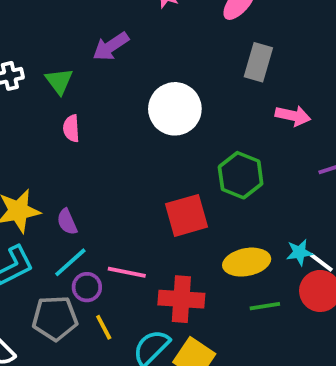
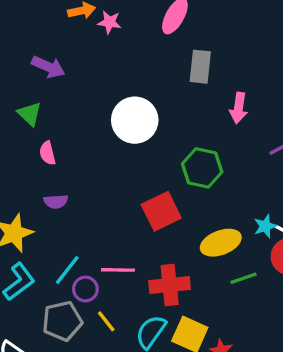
purple arrow: (111, 46) -> (48, 67), moved, turned -112
pink arrow: (293, 116) -> (239, 108), turned 96
purple semicircle: (67, 222) -> (56, 202), moved, turned -60

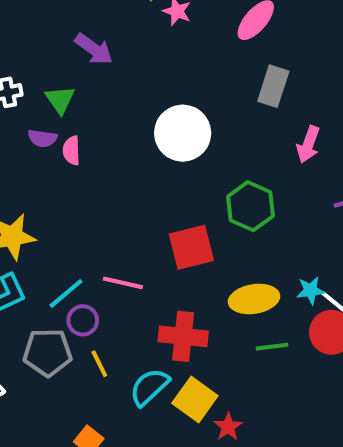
purple semicircle: (56, 202) -> (42, 138), moved
pink line: (118, 270) -> (123, 283), moved

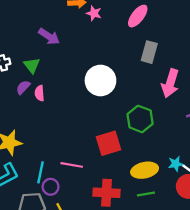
purple semicircle: (42, 138) -> (23, 87), turned 128
pink arrow: (308, 144) -> (170, 83), size x1.4
cyan line: (66, 293) -> (41, 172), turned -35
green line: (272, 347) -> (146, 194), moved

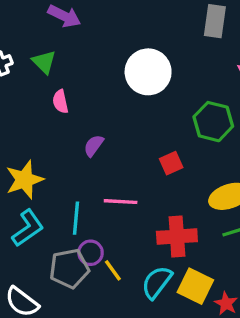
purple semicircle: (23, 87) -> (94, 146), moved
red square: (109, 143) -> (171, 163), size x0.6
purple circle: (51, 187) -> (91, 253), moved

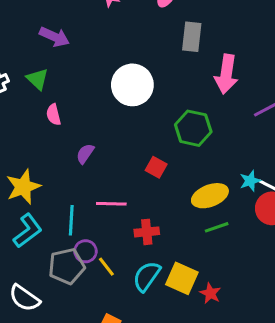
red square: (171, 163) -> (156, 167), turned -35
red cross: (177, 236) -> (147, 232), moved, size x0.7

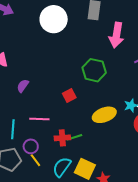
white circle: (132, 85) -> (54, 19), moved
red square: (156, 167) -> (69, 95), turned 32
green line: (217, 227) -> (74, 137), moved
purple circle: (85, 251) -> (31, 146), moved

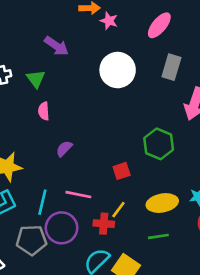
green line: (74, 137) -> (158, 236), moved
purple circle: (31, 146) -> (62, 228), size x1.6
yellow line: (35, 160) -> (118, 210), moved, turned 64

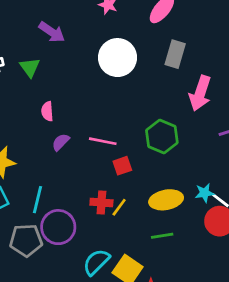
pink semicircle: (44, 111) -> (47, 111), moved
pink line: (78, 195) -> (103, 141), moved
red cross: (104, 224) -> (101, 202), moved

